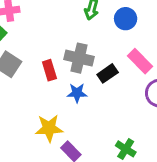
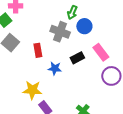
blue circle: (126, 19) -> (84, 26), moved
gray cross: (79, 58) -> (60, 32), moved

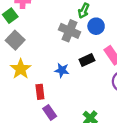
red rectangle: (38, 50) -> (40, 92), moved
yellow star: (32, 90) -> (21, 69), moved, turned 30

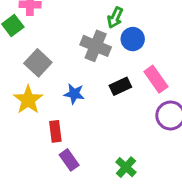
gray square: (15, 40) -> (38, 63), moved
blue star: (62, 70) -> (74, 94), moved

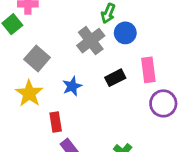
gray cross: (96, 46) -> (91, 41), turned 32
pink rectangle: (156, 79) -> (148, 70), turned 30
blue star: (74, 94) -> (72, 86), turned -30

